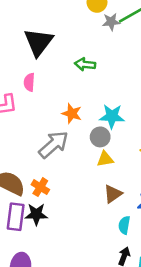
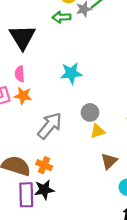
green arrow: (85, 64) -> (62, 17), moved
orange star: (72, 113) -> (23, 96), moved
cyan star: (112, 116) -> (71, 73), moved

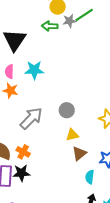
cyan star: (71, 73) -> (34, 70), moved
yellow triangle: (98, 131) -> (72, 135), moved

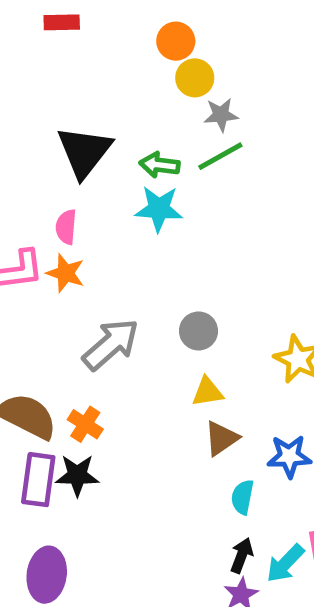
green line: (84, 15) -> (220, 156), moved
green arrow: (50, 26) -> (159, 165), moved
cyan star: (34, 70) -> (159, 209), moved

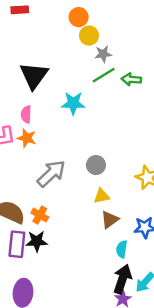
green arrow: (159, 165) -> (131, 79), moved
black arrow: (242, 555) -> (122, 279), size x1.6

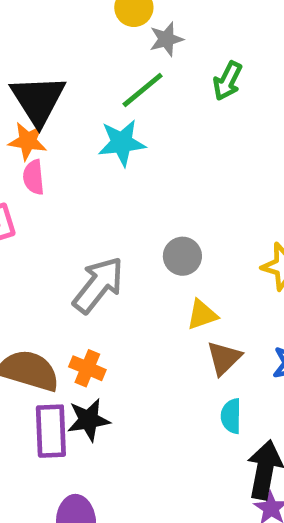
green line: (104, 75) -> (143, 90), moved
green arrow: (131, 79) -> (227, 81), turned -60
orange star: (27, 138) -> (28, 141), moved
cyan semicircle: (122, 249) -> (231, 416), moved

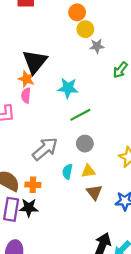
green line: (143, 90) -> (80, 115), moved
brown triangle: (224, 358) -> (94, 192), turned -35
orange cross: (87, 368) -> (33, 185), turned -32
cyan semicircle: (231, 416) -> (67, 172), moved

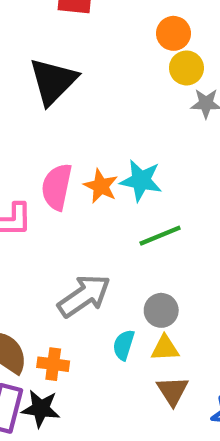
black triangle: (35, 62) -> (53, 81), moved
orange star: (26, 79) -> (101, 186), moved
pink semicircle: (26, 95) -> (57, 187), size x1.5
gray circle: (85, 144) -> (161, 310), moved

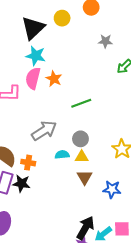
yellow circle: (186, 68) -> (62, 18), moved
cyan star: (141, 180) -> (36, 56), moved
cyan semicircle: (124, 345) -> (62, 155), turned 64

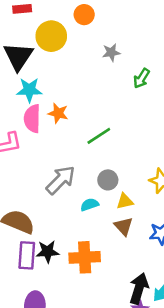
yellow circle: (62, 18) -> (51, 36), size x1.5
yellow triangle: (82, 157) -> (125, 201), moved
orange cross: (28, 163) -> (85, 257), moved, size x1.6

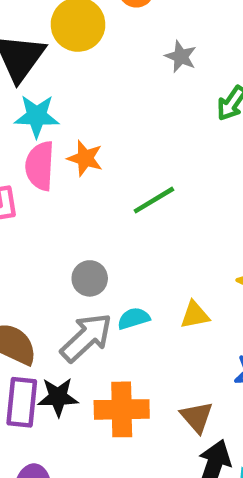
gray star: (111, 52) -> (181, 57), turned 30
gray arrow: (61, 180) -> (86, 337), moved
gray circle: (108, 180) -> (90, 278), moved
brown triangle: (124, 226) -> (197, 417), moved

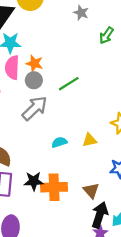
gray circle: (90, 278) -> (34, 80), moved
gray arrow: (86, 337) -> (35, 108), moved
black star: (58, 397) -> (34, 181), moved

